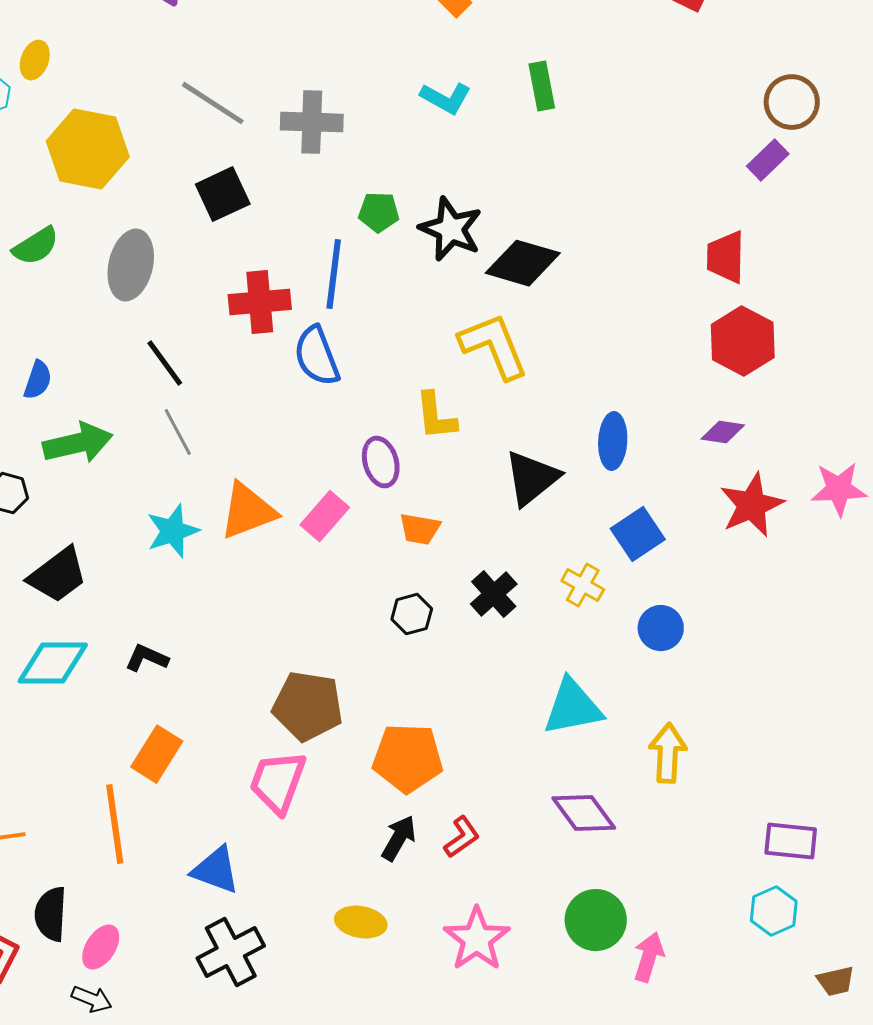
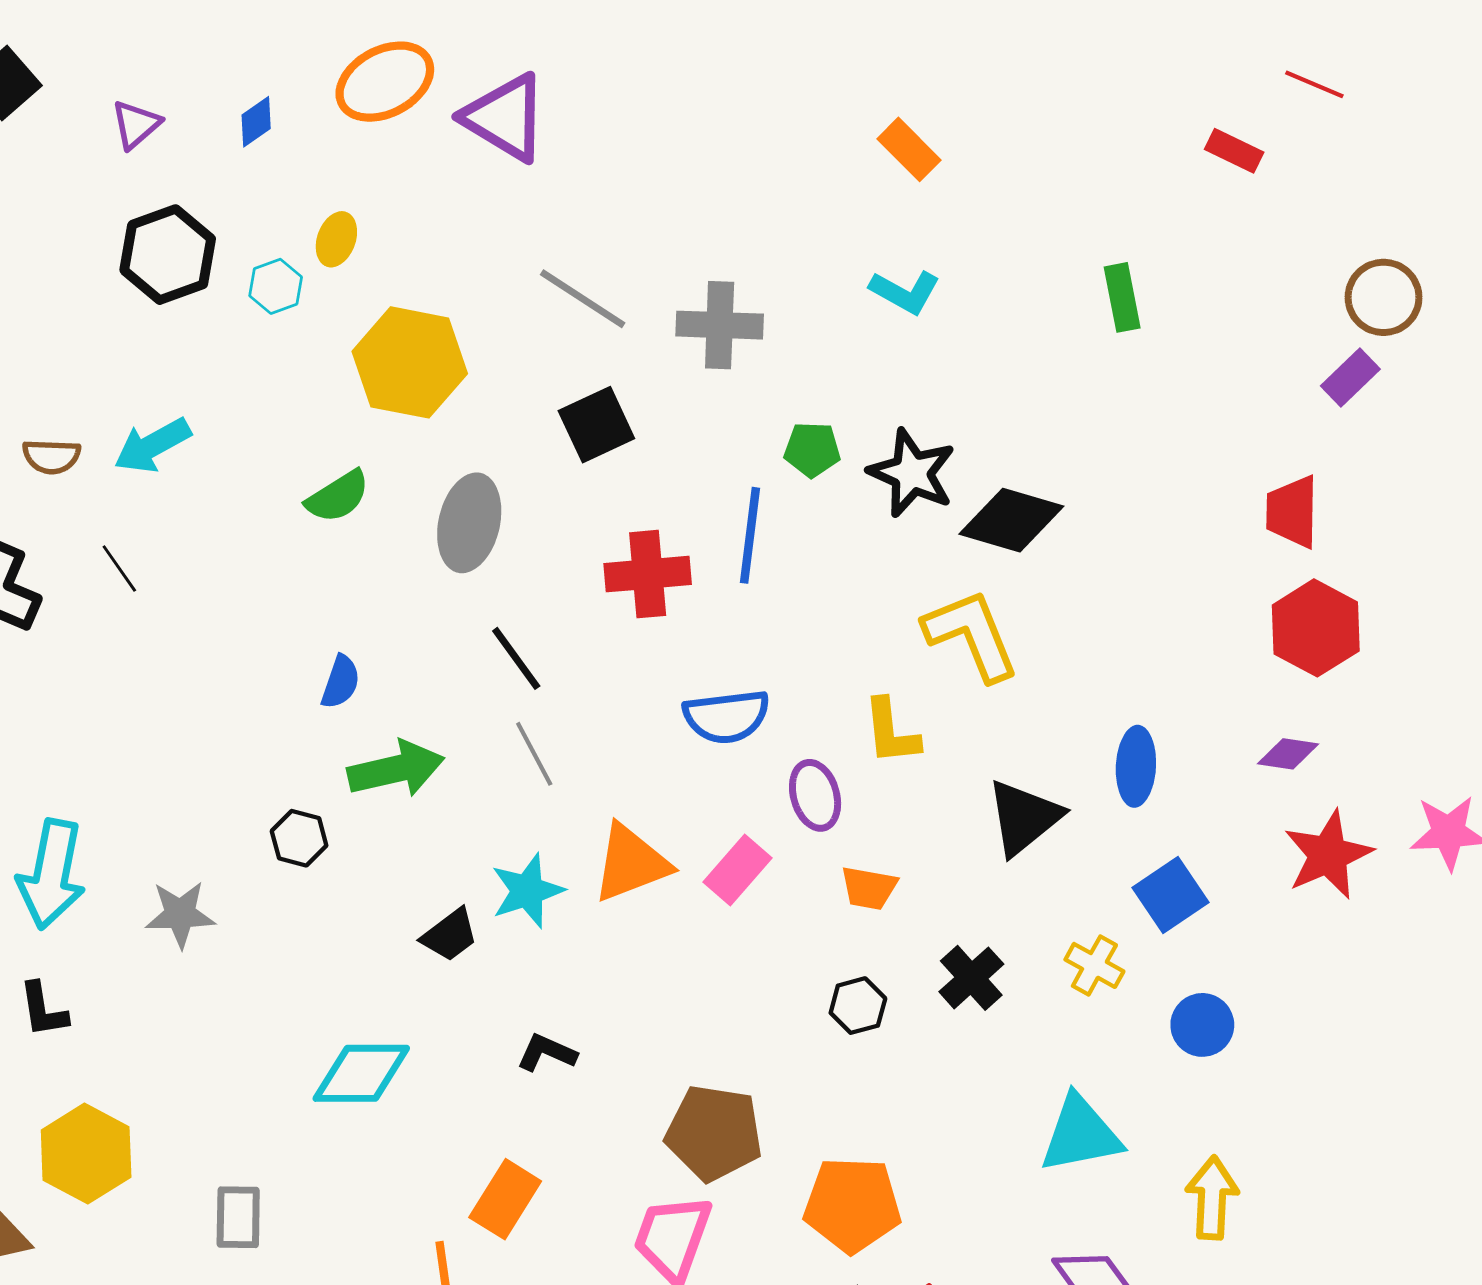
green rectangle: (542, 86) -> (1122, 297), moved
blue semicircle: (317, 356) -> (726, 717), moved, turned -76
black trapezoid: (58, 575) -> (450, 935), moved, size x0.7
black L-shape: (147, 658) -> (547, 1053), moved

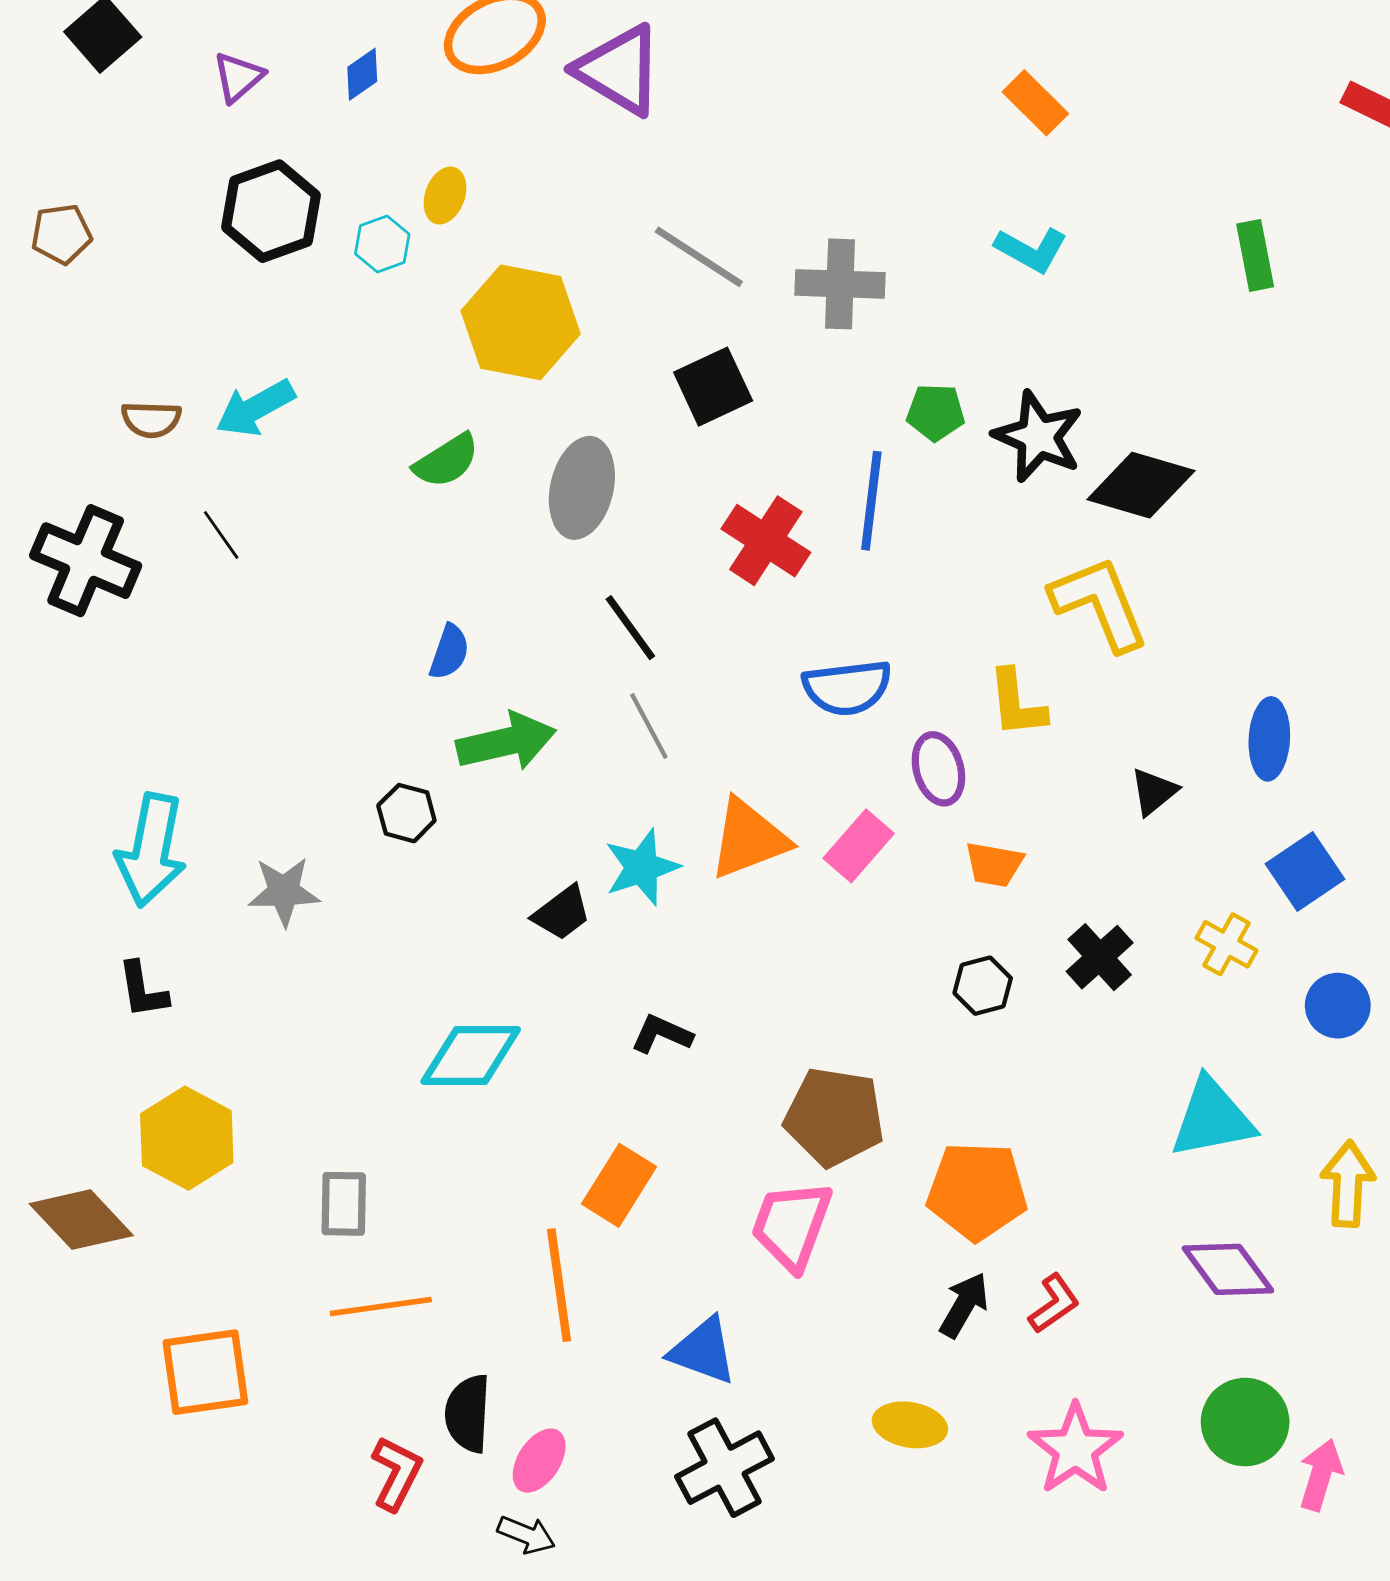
red cross: (648, 574) -> (766, 541), turned 38
black triangle: (1024, 817) -> (1154, 792), size x0.6

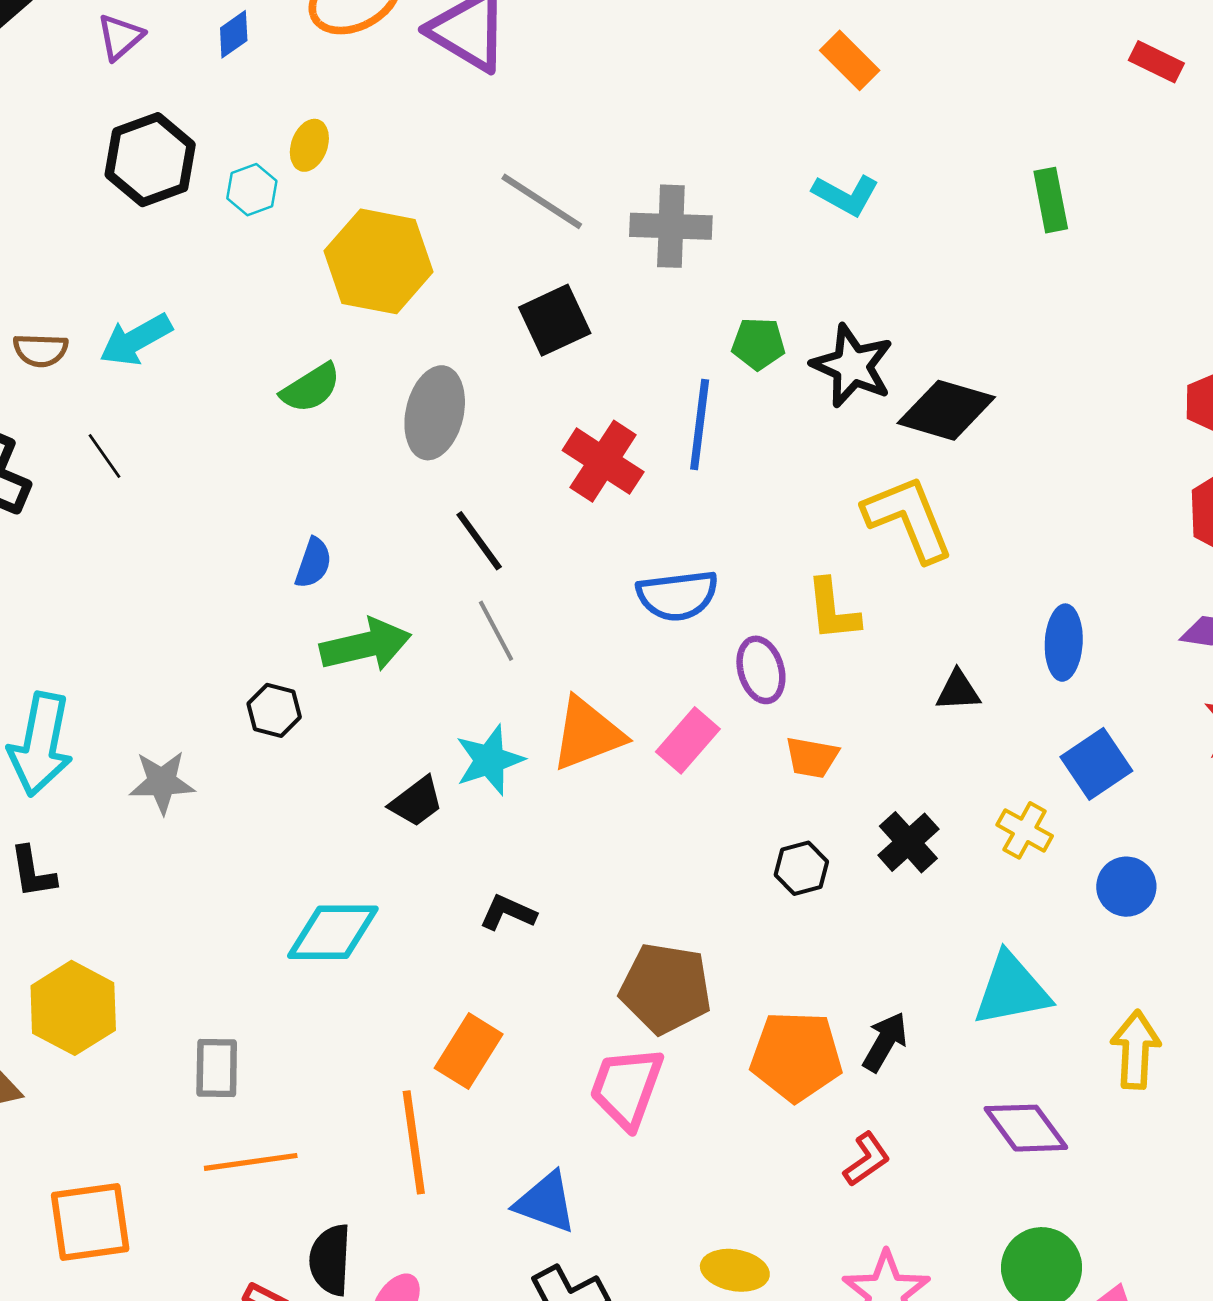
black triangle: (1154, 792) -> (958, 691), turned 36
black arrow: (964, 1305) -> (885, 1042), moved

